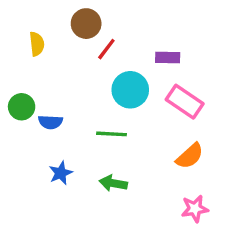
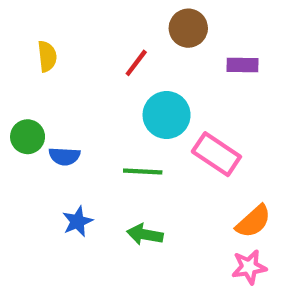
brown circle: (86, 24) -> (188, 28), moved
purple rectangle: (168, 58) -> (243, 65), moved
pink rectangle: (185, 102) -> (216, 154), moved
orange semicircle: (190, 156) -> (253, 221), moved

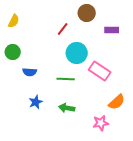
yellow semicircle: (47, 56) -> (14, 21), moved, turned 32
green circle: (28, 137) -> (13, 52), moved
pink star: (249, 267) -> (101, 123), moved

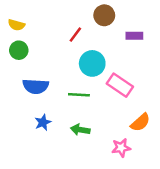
yellow semicircle: (14, 21) -> (16, 25), turned 80
green circle: (13, 52) -> (19, 50), moved
blue semicircle: (30, 72) -> (36, 86), size x1.5

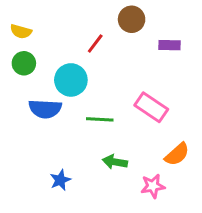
cyan circle: (92, 63) -> (71, 80), moved
blue star: (43, 122) -> (60, 180), moved
green arrow: (80, 130) -> (115, 162), moved

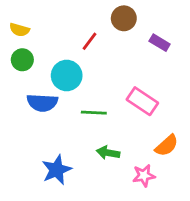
purple rectangle: (169, 45) -> (160, 43), turned 30
blue star: (60, 180) -> (57, 170), size x1.5

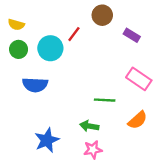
cyan circle: (67, 75) -> (50, 48), moved
pink rectangle: (142, 101) -> (139, 79), moved
green line: (94, 113) -> (105, 100), moved
pink star: (144, 176) -> (93, 150), moved

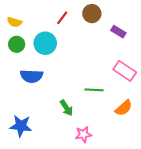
red line: (74, 34) -> (62, 18), moved
green arrow: (89, 126) -> (66, 108), moved, turned -133
blue star: (47, 140) -> (21, 126), moved, turned 30

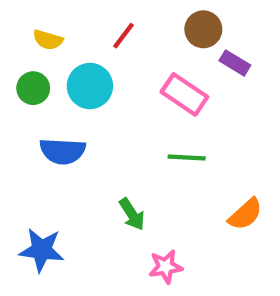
brown circle: (92, 14) -> (203, 29), moved
yellow semicircle: (14, 22) -> (48, 40), moved
pink rectangle: (125, 71) -> (184, 94), moved
green line: (94, 90) -> (187, 157), moved

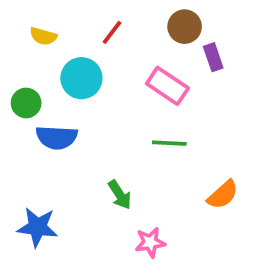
purple rectangle: (235, 63) -> (213, 57), turned 40
green circle: (33, 88) -> (26, 103), moved

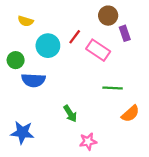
red line: (112, 32) -> (75, 37), moved
green line: (169, 143) -> (113, 88), moved

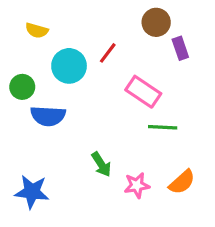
pink rectangle: (98, 50) -> (143, 92), moved
orange semicircle: (130, 114) -> (182, 182), moved
pink star: (88, 141) -> (137, 185), moved

